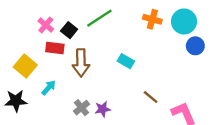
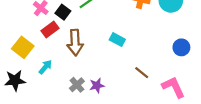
blue circle: (195, 46) -> (181, 47), moved
red rectangle: (55, 48) -> (50, 29), turned -42

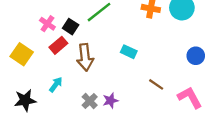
yellow square: (23, 47) -> (22, 54), moved

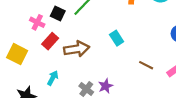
black square: (71, 27) -> (58, 14), moved
cyan rectangle: (129, 52) -> (117, 38), turned 40
brown arrow: (85, 57) -> (77, 49), turned -85

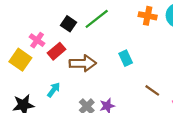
pink cross: (37, 22) -> (37, 40), moved

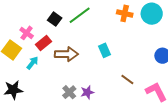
cyan arrow: (54, 90) -> (32, 63), moved

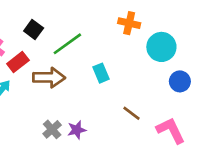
cyan circle: (152, 14) -> (161, 47), moved
green line: (80, 15) -> (67, 44), moved

